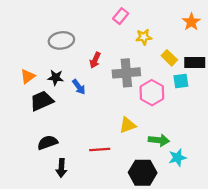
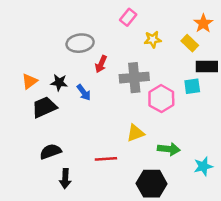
gray ellipse: (61, 40) -> (80, 43), moved
yellow rectangle: (169, 58) -> (190, 43), moved
cyan star: (177, 158) -> (203, 166), moved

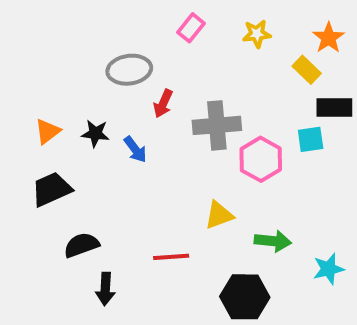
pink rectangle: (128, 17) -> (191, 28), moved
yellow star: (153, 39) -> (257, 34), moved
black trapezoid: (44, 107) -> (52, 189), moved

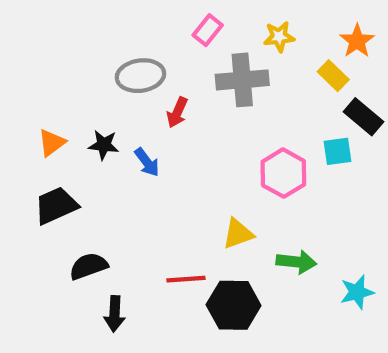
black rectangle: (334, 108) -> (364, 117), turned 40
gray cross: (217, 125) -> (242, 80), moved
black hexagon: (245, 297) -> (234, 305), moved

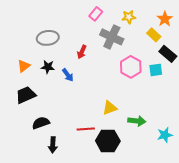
gray ellipse: (140, 76) -> (48, 38), moved
gray cross: (242, 80) -> (112, 37), turned 30
pink hexagon: (283, 173) -> (131, 67), moved

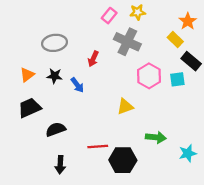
yellow star: (129, 17) -> (138, 12), moved
yellow triangle: (110, 108) -> (125, 107), moved
black semicircle: (41, 123) -> (56, 129), moved

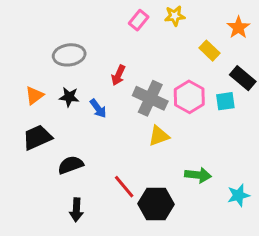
yellow rectangle: (175, 39) -> (209, 51), moved
gray cross: (127, 42) -> (150, 98), moved
red line: (98, 146) -> (124, 187), turned 54

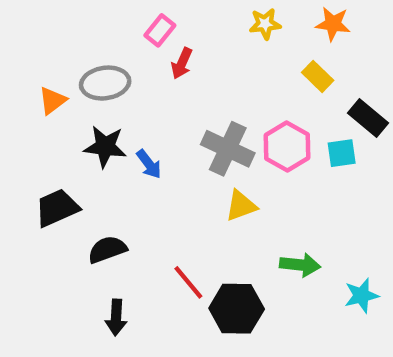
pink rectangle: (139, 20) -> (160, 30), moved
orange star: (238, 27) -> (333, 24), moved, turned -30
red arrow: (118, 75) -> (182, 63), moved
orange triangle: (34, 95) -> (53, 101), moved
black star: (69, 97) -> (105, 147), size x1.4

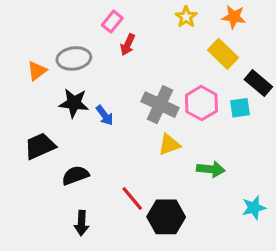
yellow star: (265, 24) -> (186, 17), turned -30
yellow rectangle: (318, 76) -> (223, 54), size x1.4
green arrow: (300, 265) -> (211, 169), moved

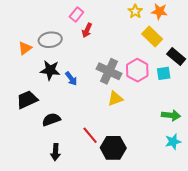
yellow star: (186, 17) -> (135, 11), moved
green arrow: (211, 169) -> (171, 115), moved

